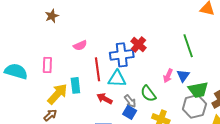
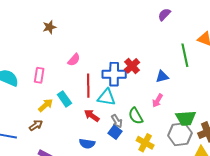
pink semicircle: (80, 45) -> (74, 60), turned -32
green line: (188, 46) -> (185, 55), moved
blue triangle: (183, 76) -> (162, 77), moved, turned 32
cyan rectangle: (75, 85) -> (64, 99), turned -35
yellow arrow: (57, 94) -> (46, 105), size x0.7

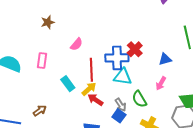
brown star: (49, 27) -> (48, 22), moved
cyan triangle: (106, 97) -> (123, 77), moved
yellow arrow: (46, 105) -> (89, 89), moved

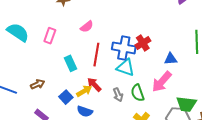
pink arrow: (161, 83) -> (162, 82), size x1.6
yellow arrow: (89, 89) -> (84, 91), moved
blue square: (119, 116) -> (66, 97), moved

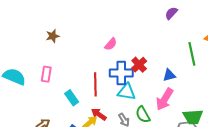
pink semicircle: (87, 27) -> (111, 44), moved

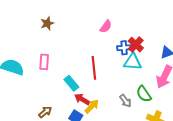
blue cross: (121, 73) -> (124, 48), moved, size x0.6
cyan triangle: (127, 92) -> (133, 62), moved
red arrow: (99, 114) -> (82, 99), moved

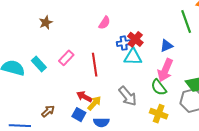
pink rectangle: (44, 62) -> (66, 58), moved, turned 42
cyan rectangle: (71, 83) -> (39, 64), moved
green semicircle: (144, 94) -> (159, 87), moved
gray arrow: (125, 101) -> (128, 96), size x1.5

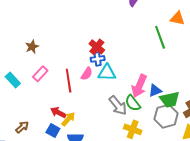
brown star: (46, 23) -> (32, 47), moved
pink semicircle: (104, 23) -> (87, 74), moved
red cross: (135, 39) -> (97, 47), moved
blue triangle: (167, 46) -> (155, 91), moved
gray arrow: (128, 96) -> (118, 105), moved

